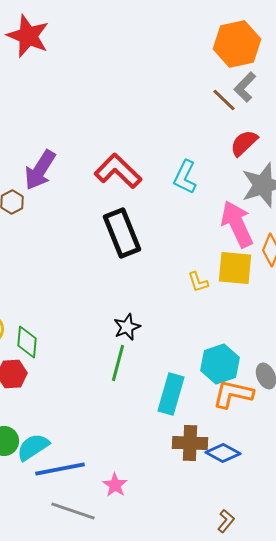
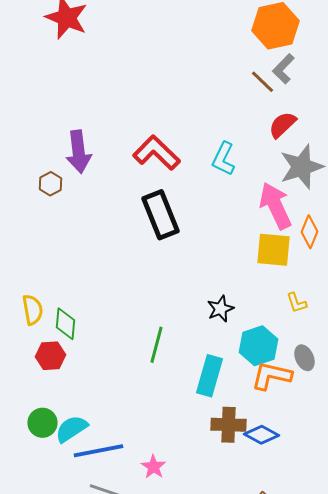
purple arrow: (40, 170) -> (78, 152), turned -39
yellow L-shape: (198, 282) -> (296, 303), moved
black star: (127, 327) -> (220, 309), moved

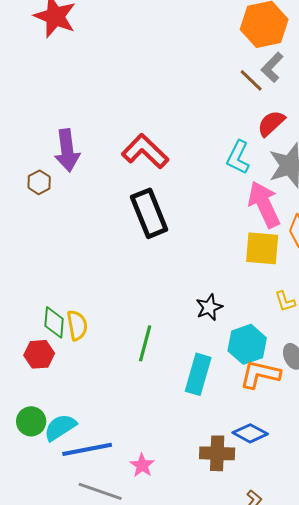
cyan L-shape: (224, 159) -> (238, 157), moved
yellow semicircle: (32, 310) -> (77, 325), moved
brown cross: (228, 425) -> (217, 453), moved

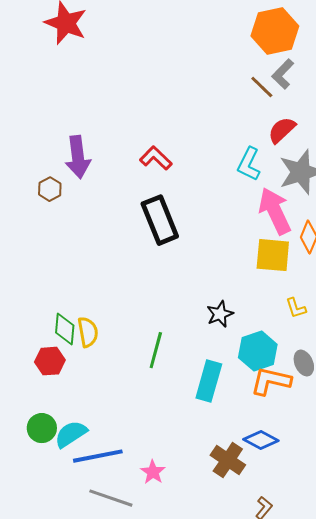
red L-shape: (145, 151) -> (156, 158), size x0.7
brown cross: (217, 453) -> (228, 460), turned 32

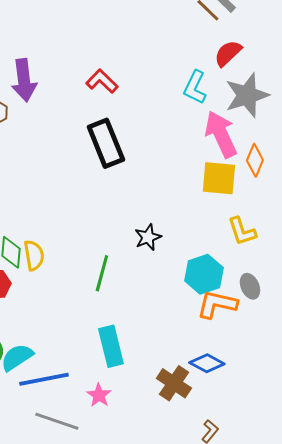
yellow L-shape: (296, 308) -> (242, 231), size x1.4
black star: (220, 314) -> (148, 237), moved
cyan rectangle: (209, 381) -> (111, 346), moved, turned -30

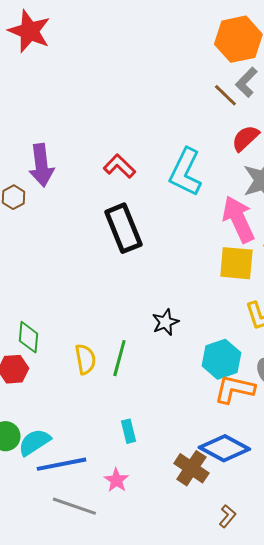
cyan L-shape: (195, 87) -> (185, 172), moved, size x1.4
yellow semicircle: (34, 255) -> (85, 359), moved
cyan rectangle: (111, 346) -> (128, 431), size x0.6
blue diamond: (207, 363) -> (224, 448), size x1.4

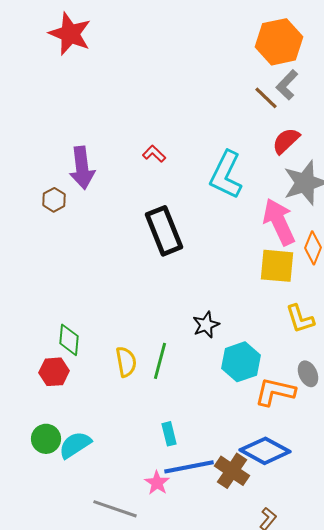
red L-shape: (119, 166) -> (154, 154), moved, size x0.7
cyan hexagon: (221, 359) -> (241, 362), moved
blue line: (61, 464) -> (189, 467), moved

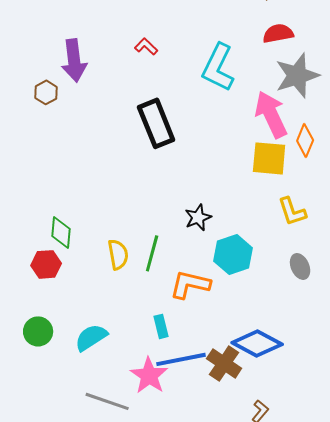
red semicircle: (286, 141) -> (278, 33), turned 32
orange L-shape: (275, 392) -> (190, 284), moved
cyan semicircle: (75, 445) -> (91, 337), moved
pink star: (157, 483) -> (149, 375), size x1.5

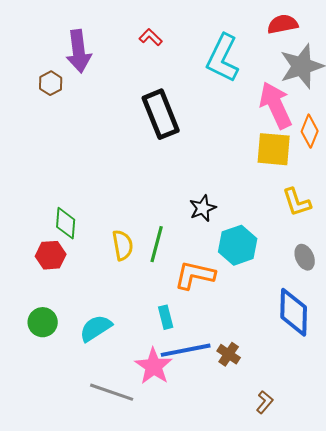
blue diamond: (257, 343) -> (294, 312), moved, turned 63
brown cross: (224, 363) -> (229, 354), size x0.7

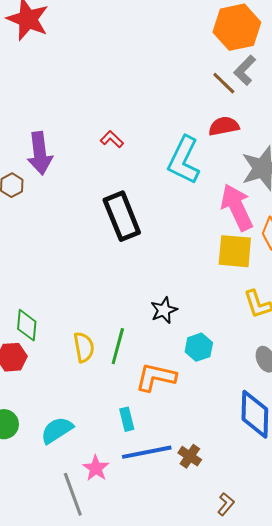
red semicircle: (283, 24) -> (224, 126), moved
cyan hexagon: (238, 245) -> (199, 347), size x0.7
pink star: (154, 366) -> (96, 468), moved, size x0.7
gray line: (112, 392) -> (73, 494), turned 51

